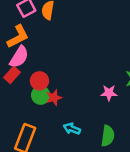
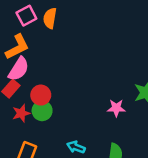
red star: (54, 98) -> (21, 113), moved

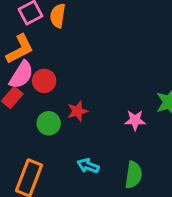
red circle: (41, 95) -> (44, 81), moved
red star: (21, 113) -> (77, 111), moved

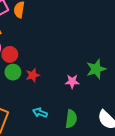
green circle: (49, 123) -> (13, 72), moved

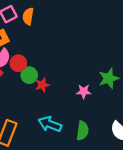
green circle: (13, 72) -> (29, 75), moved
cyan arrow: (40, 113) -> (50, 124), size x1.5

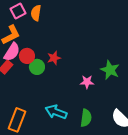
green star: (109, 78) -> (110, 70), turned -30
red star: (42, 85) -> (54, 58), moved

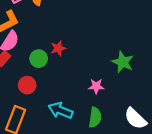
red circle: (27, 56) -> (27, 85), moved
pink star: (87, 82) -> (96, 86), moved

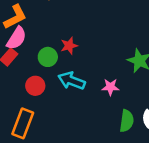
cyan arrow: (61, 110) -> (72, 81), moved
green semicircle: (95, 117) -> (127, 121), moved

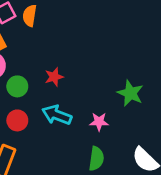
green circle: (48, 57) -> (17, 86), moved
green semicircle: (127, 121) -> (96, 159), moved

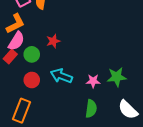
red star: (54, 77) -> (53, 41), moved
green star: (130, 93) -> (117, 77), moved, turned -30

